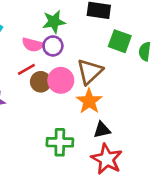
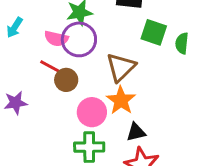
purple circle: (53, 46) -> (79, 39), size x1.5
red line: (26, 69) -> (50, 66), turned 60
pink circle: (61, 80) -> (92, 112), moved

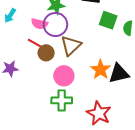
brown triangle: (121, 67) -> (71, 46), moved
orange star: (121, 100) -> (101, 70), moved
black triangle: (136, 132) -> (119, 73), moved, size x1.5

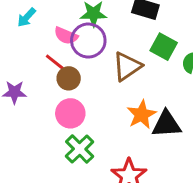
brown triangle: (71, 46) -> (127, 66), moved
pink circle: (64, 76) -> (70, 113), moved
green cross: (62, 100) -> (80, 149), turned 36

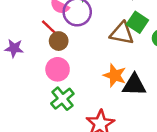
brown triangle: (127, 66) -> (122, 33), moved, turned 40
orange star: (141, 115) -> (115, 75), turned -30

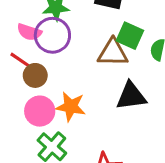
orange star: (115, 75) -> (71, 107), moved
black triangle: (134, 85) -> (131, 96), moved

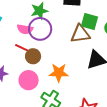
pink circle: (40, 111) -> (29, 80), moved

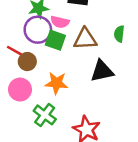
green square: (90, 22) -> (55, 40), moved
pink semicircle: (25, 29) -> (60, 22), moved

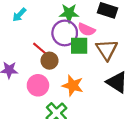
brown triangle: (85, 39) -> (107, 50), turned 50
green square: (55, 40) -> (79, 46), turned -30
black triangle: (102, 71) -> (117, 82), turned 35

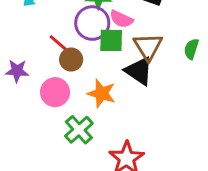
black triangle: (117, 82) -> (139, 71), moved

